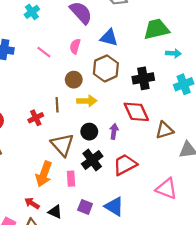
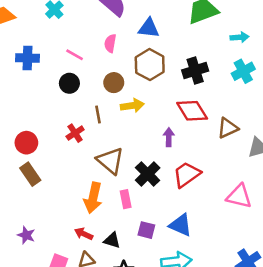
cyan arrow: (173, 53) -> (240, 37), moved
black circle: (89, 132) -> (69, 83), moved

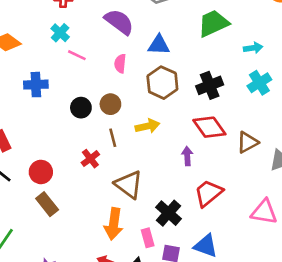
pink line: (75, 55) -> (77, 55), moved
brown circle: (114, 83) -> (110, 104), moved
black cross: (148, 174) -> (169, 213), moved
pink rectangle: (126, 199) -> (148, 238), moved

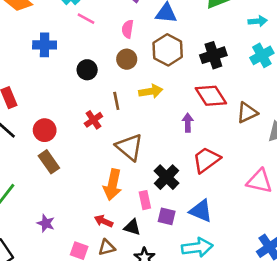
brown circle: (110, 104) -> (127, 59), moved

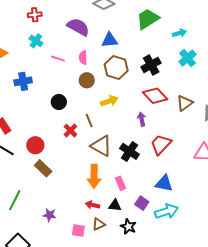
pink line: (86, 19) -> (58, 59), moved
black circle: (87, 70) -> (59, 102), moved
brown line: (116, 101) -> (89, 120), moved
black cross: (167, 177) -> (130, 151), moved
purple square: (167, 216) -> (142, 203), moved, turned 32

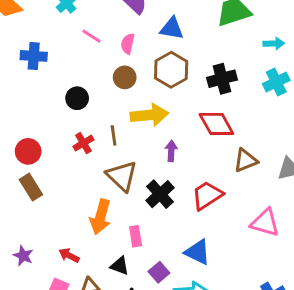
yellow arrow: (109, 101) -> (149, 115), size x1.4
brown triangle: (185, 103) -> (246, 160), moved
purple arrow: (142, 119) -> (171, 151), moved
red arrow: (93, 205) -> (69, 255), moved

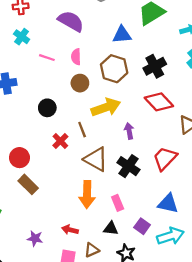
blue triangle: (172, 28) -> (122, 35), moved

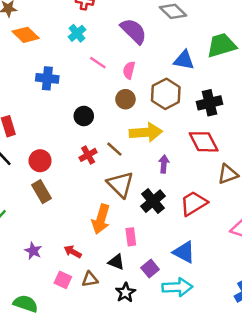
brown line: (82, 130) -> (114, 149), turned -42

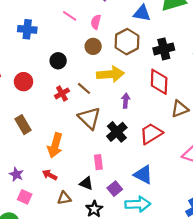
red diamond: (204, 142) -> (159, 82), turned 30
red circle: (40, 161) -> (24, 82), moved
orange arrow: (101, 219) -> (55, 145), moved
pink square: (63, 280) -> (25, 197), moved

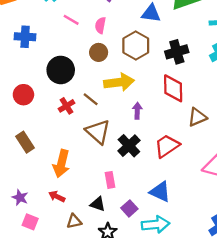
black circle: (58, 61) -> (61, 70), size x1.5

